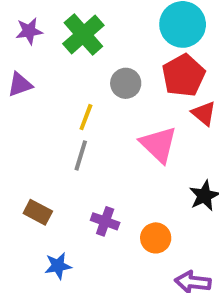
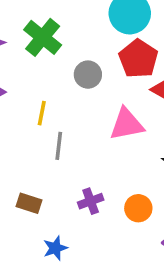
yellow line: (86, 117) -> (42, 113), moved
pink triangle: (159, 144) -> (127, 124), turned -45
purple cross: (105, 221) -> (91, 201), turned -30

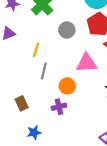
brown rectangle: (29, 203) -> (22, 103), turned 40
orange circle: (138, 208) -> (67, 86), moved

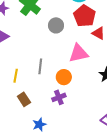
yellow line: (36, 50) -> (16, 76), moved

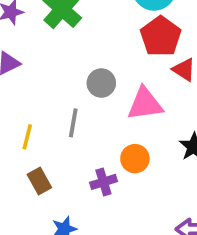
gray circle: (56, 25) -> (101, 83), moved
orange circle: (64, 77) -> (135, 159), moved

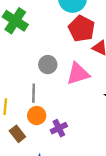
orange circle: (135, 159) -> (37, 116), moved

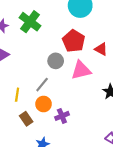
red pentagon: (81, 29) -> (74, 41), moved
gray line: (34, 93) -> (42, 85), turned 35

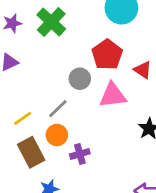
yellow line: (17, 95) -> (23, 118), turned 40
brown rectangle: (26, 119) -> (31, 152), size x1.5

